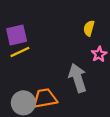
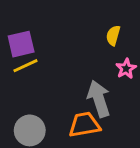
orange trapezoid: (45, 98) -> (84, 125), moved

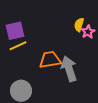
pink star: (126, 69) -> (88, 32), moved
orange trapezoid: (84, 125) -> (50, 60), moved

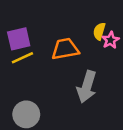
orange trapezoid: (50, 60) -> (65, 49), moved
gray arrow: (69, 69) -> (87, 87), turned -145

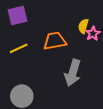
purple square: (19, 39) -> (18, 15), moved

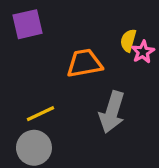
yellow line: (19, 48) -> (40, 114), moved

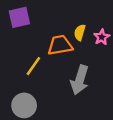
yellow semicircle: (128, 40) -> (80, 32), moved
yellow line: (40, 114) -> (33, 66), moved, turned -30

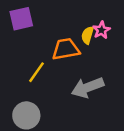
pink star: (102, 37) -> (101, 30), moved
gray arrow: (80, 80) -> (87, 87), turned 52

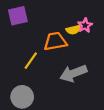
yellow semicircle: (87, 35) -> (73, 30), turned -120

